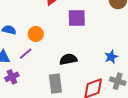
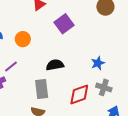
purple square: (77, 18) -> (64, 24), turned -36
purple line: (26, 54) -> (11, 67), moved

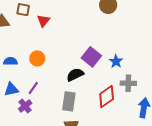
purple square: (64, 24) -> (91, 57), moved
gray rectangle: (42, 89) -> (69, 101), turned 30

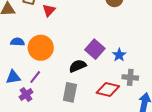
orange circle: (37, 58) -> (41, 48), size x1.6
blue semicircle: (10, 61) -> (17, 42), moved
red diamond: (107, 97) -> (108, 90), turned 45

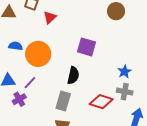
purple square: (95, 49) -> (86, 47), moved, turned -30
blue star: (119, 55) -> (124, 72), moved
black semicircle: (78, 66) -> (73, 75), turned 120

